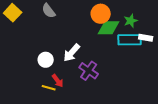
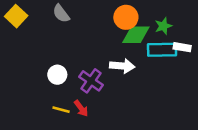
white arrow: (72, 53) -> (122, 66), moved, turned -126
purple cross: (89, 71) -> (91, 81), moved
red arrow: (58, 81) -> (81, 108), moved

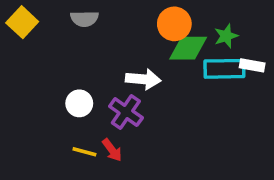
gray semicircle: (61, 14) -> (84, 19), turned -54
white arrow: (122, 66) -> (143, 79), moved

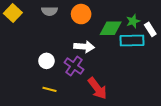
orange circle: (174, 24) -> (81, 14), moved
white rectangle: (252, 65) -> (150, 29), moved, turned 48
red arrow: (112, 150) -> (97, 88), moved, size x1.6

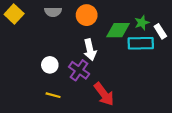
white arrow: (84, 47) -> (90, 50), turned 72

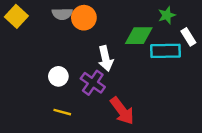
orange circle: (87, 15) -> (84, 18), moved
green star: (142, 23) -> (167, 15), moved

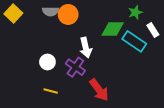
cyan rectangle: (165, 51) -> (134, 41), turned 35

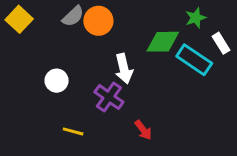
gray semicircle: (51, 11) -> (73, 16), turned -42
white circle: (47, 62) -> (57, 81), moved
red arrow: (99, 90) -> (143, 130), size x0.6

